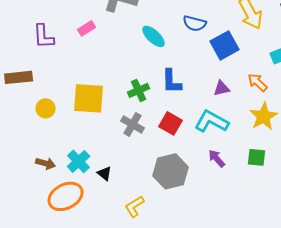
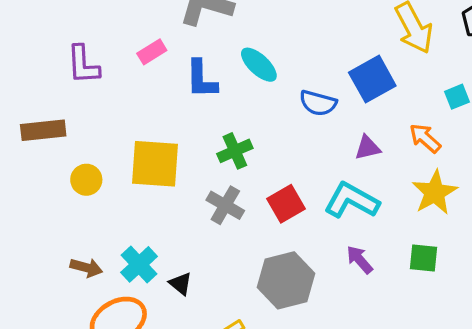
blue semicircle: (195, 23) -> (318, 103), moved
blue L-shape: (172, 81) -> (201, 79), moved
red square: (171, 123) -> (286, 204), turned 30

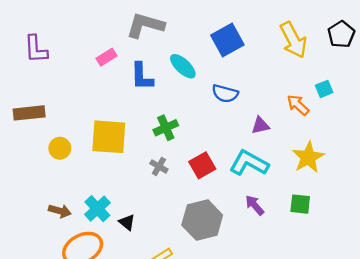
purple L-shape: (83, 65) -> (36, 49), moved
blue square: (372, 79) -> (227, 40), moved
orange arrow: (425, 138) -> (298, 105), moved
gray cross: (225, 205) -> (159, 166), size x0.7

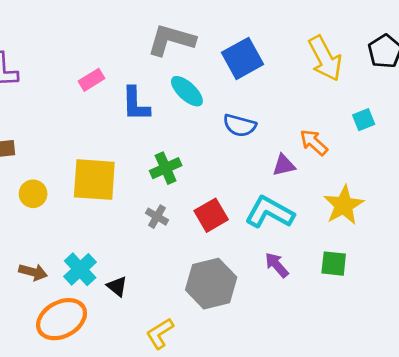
gray L-shape: (145, 25) -> (171, 40), moved
orange arrow: (298, 105) -> (314, 142), moved

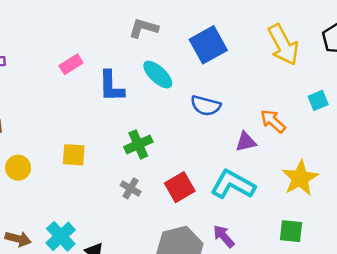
gray L-shape: (171, 40) -> (144, 28), size x0.7
yellow square: (94, 180) -> (74, 155), size x0.6
purple arrow: (277, 265) -> (224, 236), moved

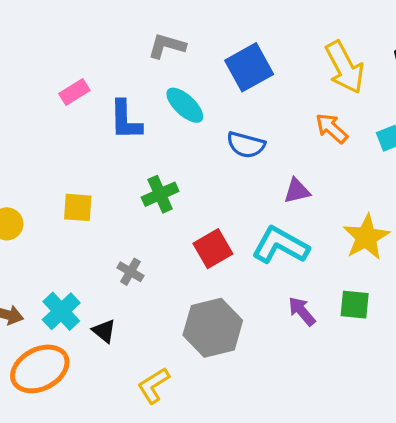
orange arrow: (273, 121) -> (332, 128), moved
gray cross: (131, 188) -> (130, 272), moved
purple arrow: (224, 236) -> (302, 311), moved

